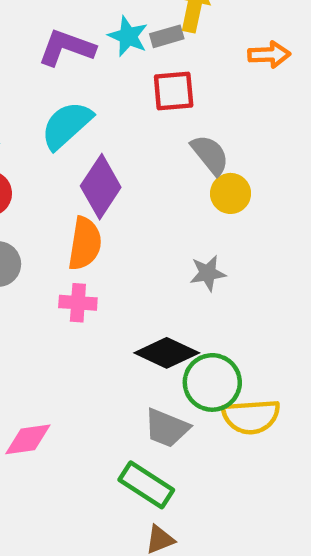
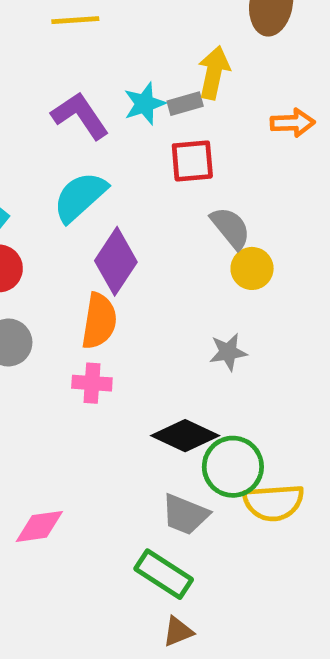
cyan star: (128, 36) -> (145, 104), turned 30
purple L-shape: (67, 48) -> (80, 116), turned 36

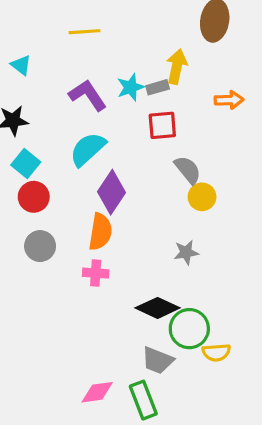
yellow semicircle: (274, 503) -> (216, 352), size x0.7
pink diamond: (39, 526) -> (97, 392), moved
green rectangle: (164, 574) -> (143, 400), turned 36

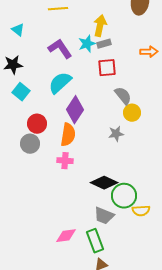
yellow arrow: (177, 67) -> (100, 26), moved
red circle: (34, 197) -> (37, 124), moved
gray star: (186, 252) -> (116, 134), moved

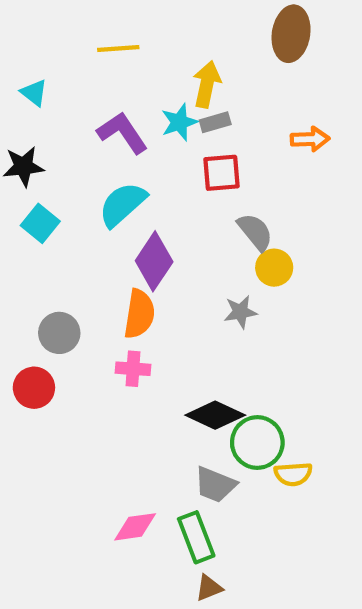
red circle: (37, 124) -> (34, 388), moved

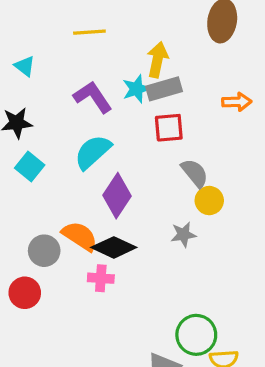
gray rectangle: (215, 122) -> (164, 89), size x1.5
orange semicircle: (139, 314) -> (80, 236), moved, turned -66
black diamond: (215, 415) -> (114, 247), moved

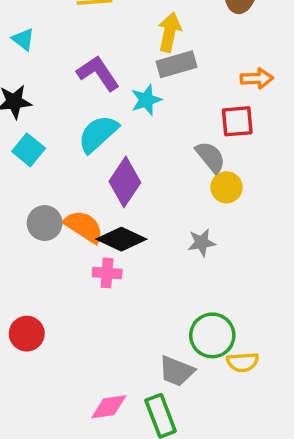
cyan star: (136, 89) -> (146, 100), moved
red square: (169, 128) -> (237, 121), moved
gray star: (183, 235) -> (202, 243), moved
gray circle: (44, 251) -> (45, 223), moved
red circle: (25, 293) -> (27, 334), moved

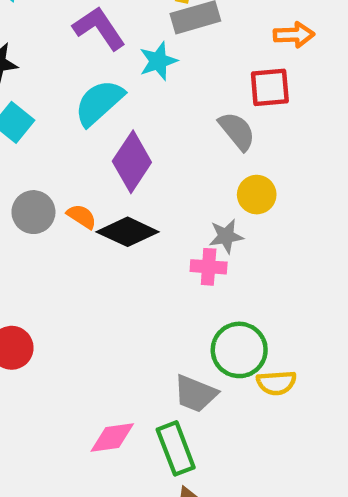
yellow circle: (227, 187) -> (257, 195), moved
orange semicircle: (84, 227) -> (82, 216), size x0.6
pink cross: (107, 273) -> (209, 267), moved

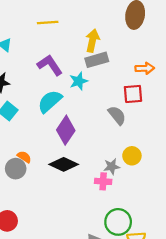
yellow circle: (257, 195) -> (132, 156), moved
gray circle: (33, 212) -> (16, 169), moved
orange semicircle: (82, 216) -> (24, 157), moved

